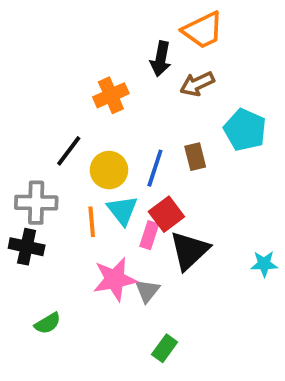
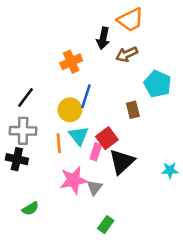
black line: (69, 151) -> (25, 97), moved
brown rectangle: (195, 157) -> (133, 110), moved
blue line: (155, 168) -> (86, 96), moved

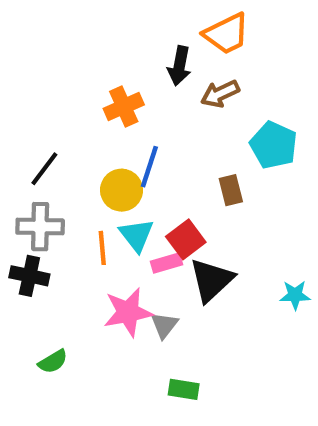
pink rectangle: (96, 152) -> (166, 263), turned 56
green rectangle: (106, 225) -> (184, 389), turned 63

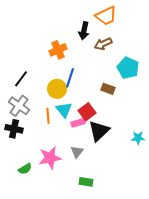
brown rectangle: (231, 190) -> (108, 89), turned -56
gray cross: (40, 227) -> (19, 106), turned 35
pink star: (128, 312) -> (50, 158), moved

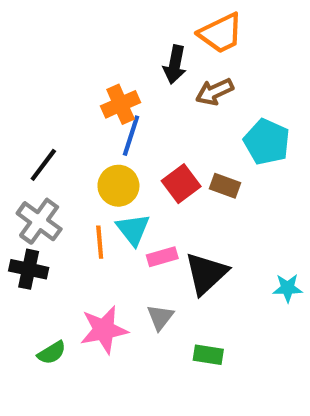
blue line: (70, 78) -> (131, 136), moved
red square: (87, 112) -> (181, 184), moved
green rectangle: (86, 182) -> (208, 355), moved

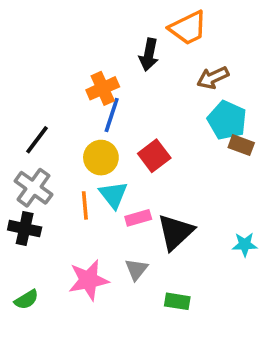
brown arrow: (215, 92) -> (213, 78), moved
brown rectangle: (225, 186) -> (241, 145), moved
green semicircle: (52, 353) -> (26, 300), moved

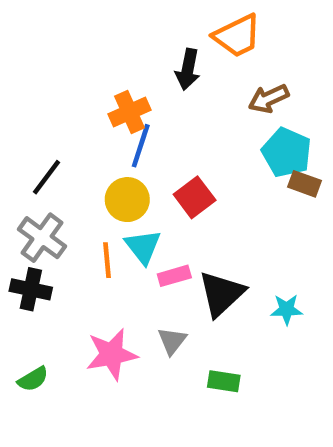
cyan star: (245, 245) -> (287, 309), moved

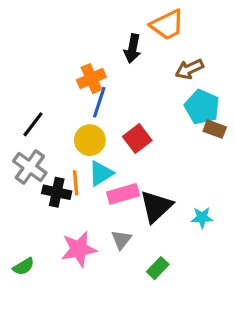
cyan triangle: (143, 247) -> (101, 173), turned 36
pink rectangle: (174, 276) -> (123, 194), size x1.4
black cross: (31, 289) -> (57, 192), moved
green rectangle: (224, 381) -> (158, 268), turned -55

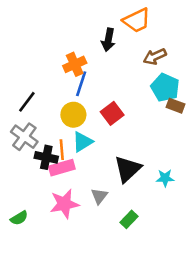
pink rectangle: (123, 194) -> (62, 168), moved

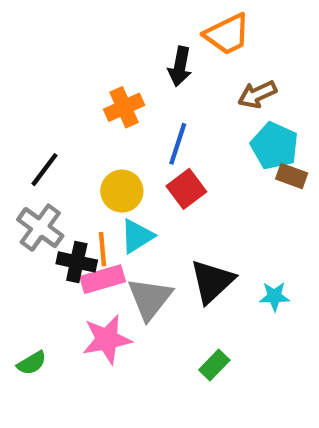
blue line: (81, 84) -> (178, 144), moved
gray triangle: (99, 196) -> (150, 298), moved, size x1.6

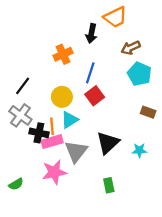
brown rectangle: (292, 176) -> (148, 112), moved
green rectangle: (214, 365) -> (109, 185), turned -56

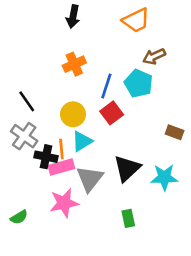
black arrow: (91, 34) -> (73, 17), moved
cyan pentagon: (139, 74) -> (139, 83), moved
black line: (23, 86) -> (27, 101), turned -72
cyan star: (139, 150) -> (164, 177), size x1.5

